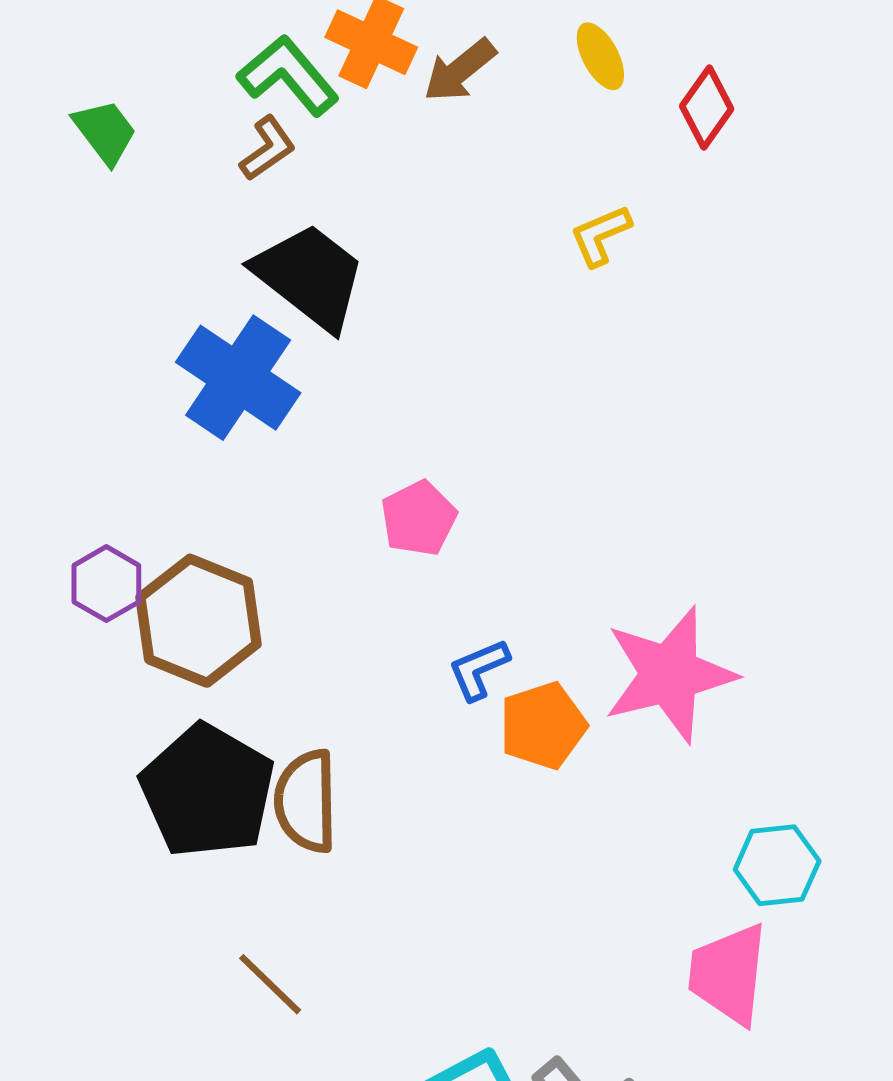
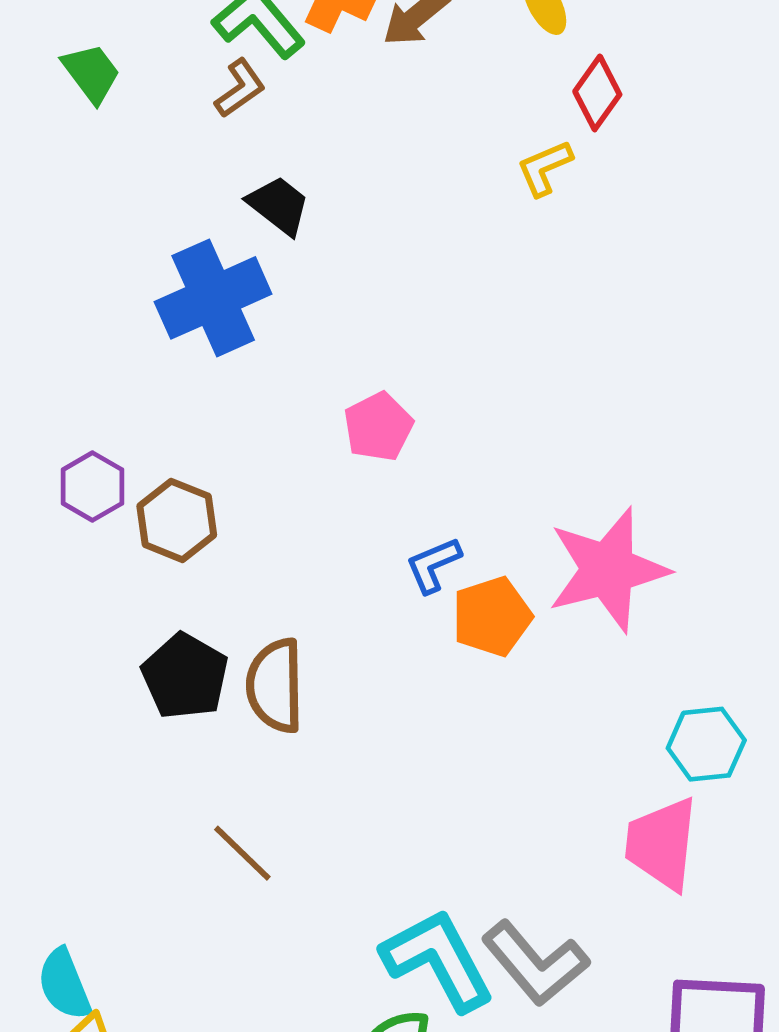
red diamond: (707, 107) -> (597, 93), moved
black trapezoid: (310, 276) -> (279, 205), size x0.6
blue cross: (238, 378) -> (213, 298), turned 32
brown hexagon: (199, 621) -> (177, 520), size x0.7
black pentagon: (207, 791) -> (185, 676), size x0.7

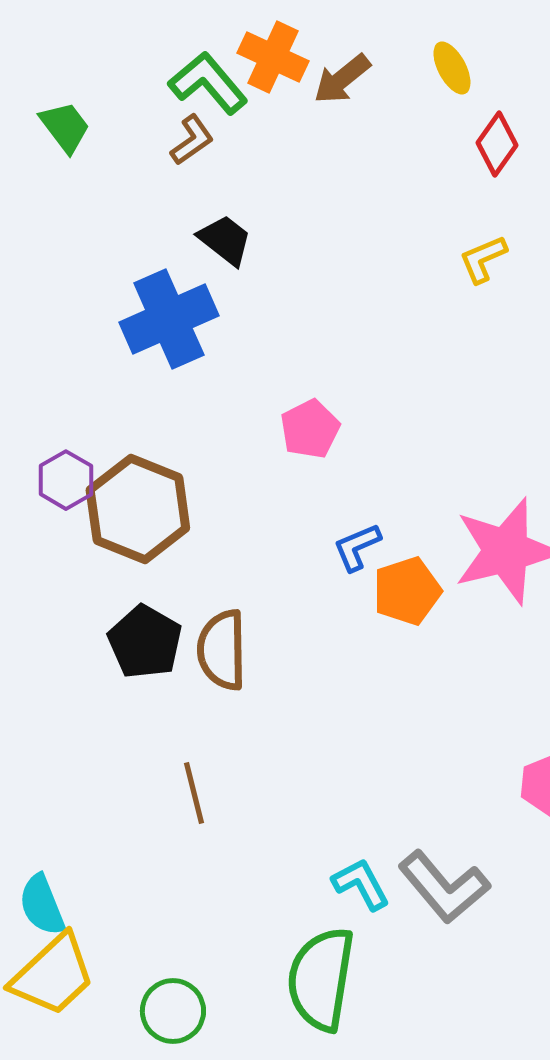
yellow L-shape: (545, 168) -> (483, 259), moved
brown hexagon: (177, 520) -> (138, 509), size x1.5
brown line: (242, 853) -> (194, 793), turned 32
cyan L-shape: (438, 960) -> (361, 884), size x0.6

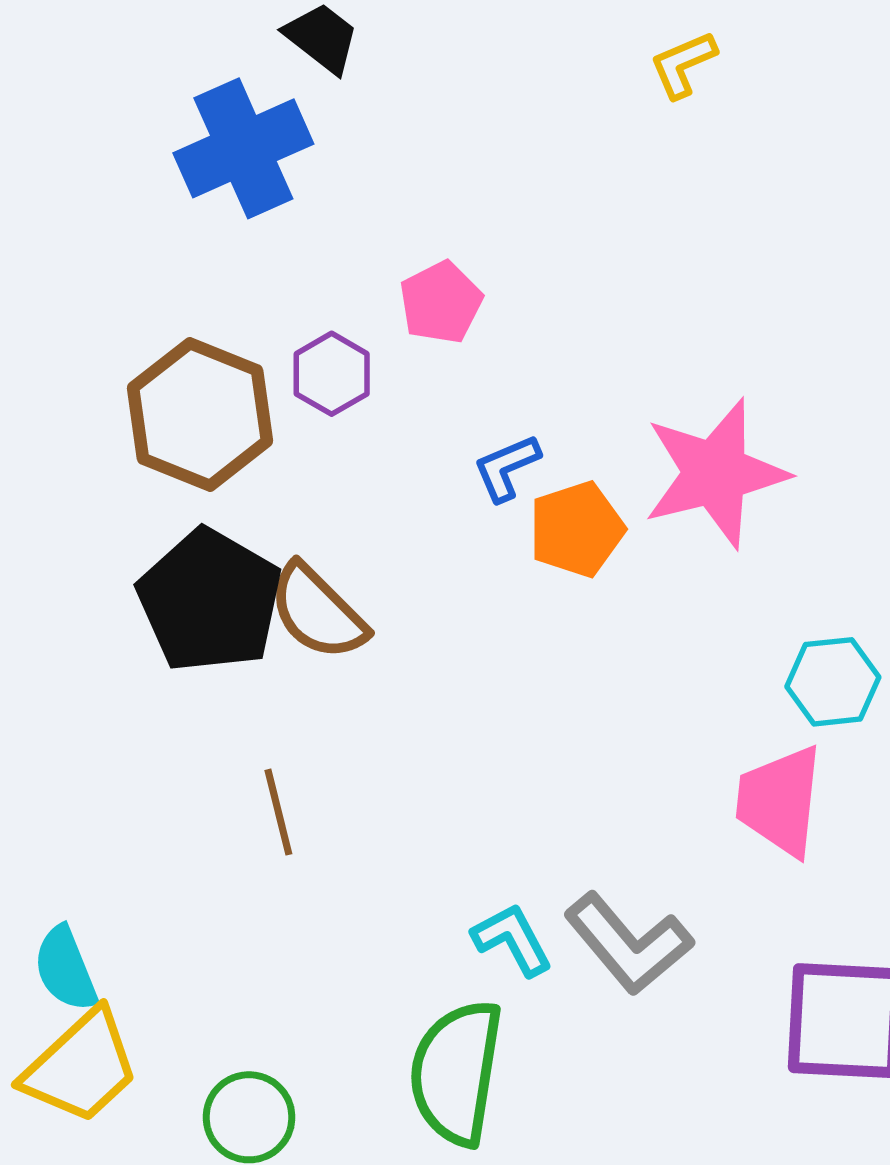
purple hexagon: (66, 480) -> (332, 374), moved
black pentagon: (145, 642) -> (210, 601), size x1.4
brown semicircle: (222, 650) -> (318, 612), turned -44

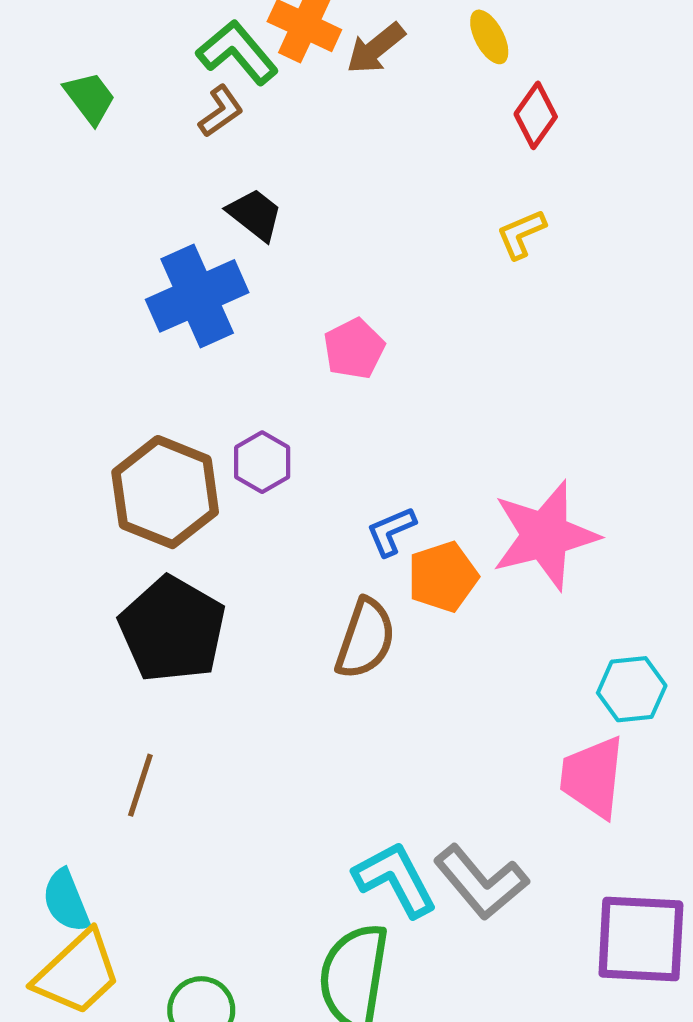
pink pentagon: (441, 302) -> (354, 349), moved
brown semicircle: (318, 612) -> (365, 639), moved, turned -116
brown line: (278, 812) -> (140, 785), moved, turned 32
cyan L-shape: (512, 939) -> (395, 879), size x1.4

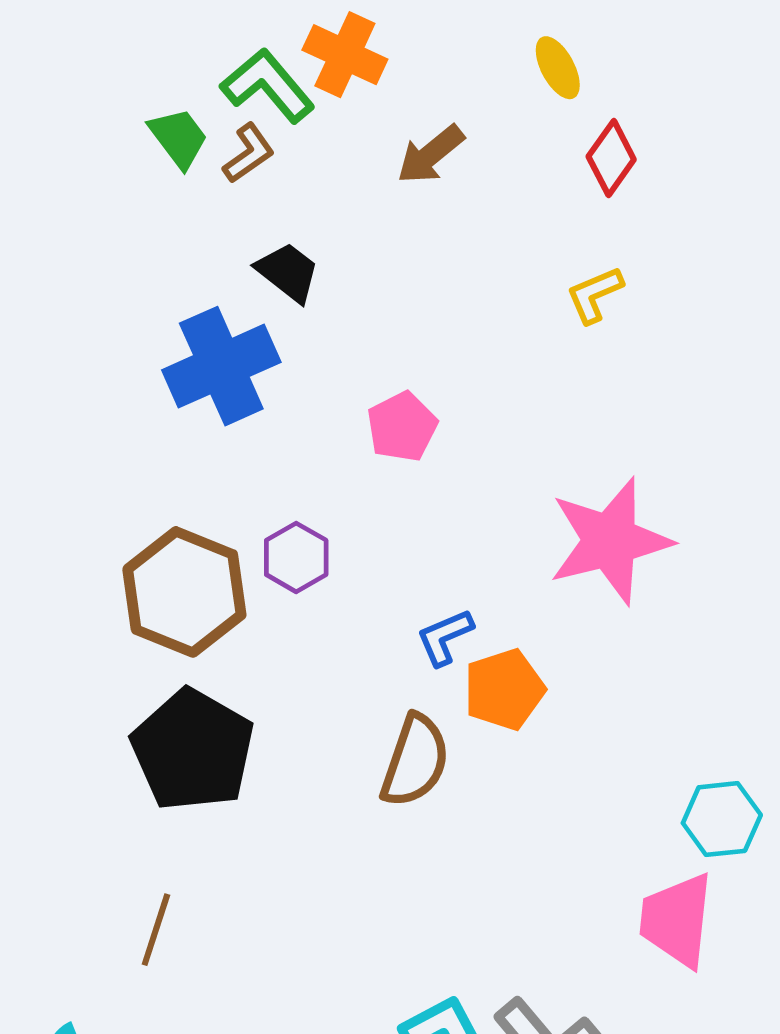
brown arrow: (376, 48) -> (431, 154), moved
green trapezoid: (90, 98) -> (179, 138), moved
pink star: (545, 535) -> (610, 541), moved

